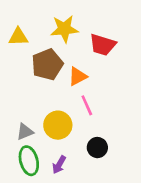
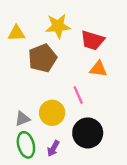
orange triangle: (78, 76) -> (98, 69), moved, turned 36
black circle: (97, 148) -> (88, 133), size x1.6

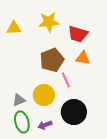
brown pentagon: (43, 58) -> (52, 60), moved
purple arrow: (53, 148) -> (45, 125), turned 40

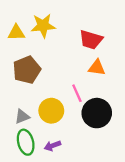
yellow star: (49, 22) -> (43, 26), moved
brown pentagon: (52, 60) -> (27, 70), moved
black circle: (74, 112) -> (97, 113), moved

